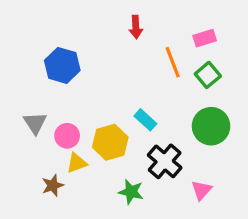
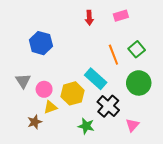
pink rectangle: (205, 38) -> (121, 16), moved
orange line: (173, 62) -> (113, 55), moved
cyan rectangle: (145, 120) -> (96, 79), size x1.5

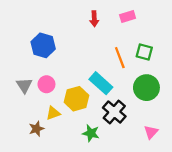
green square: (137, 49) -> (144, 52), turned -35
pink circle: (44, 89) -> (46, 84), moved
pink triangle: (132, 125) -> (151, 132), moved

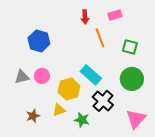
orange line: (120, 58) -> (100, 38), moved
gray triangle: (24, 85) -> (22, 77), turned 49
yellow triangle: (53, 113) -> (59, 110), moved
pink triangle: (151, 132) -> (136, 119), size x1.5

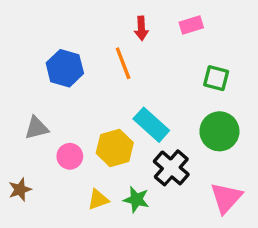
orange line: (100, 38) -> (123, 63), moved
pink circle: (42, 76) -> (70, 156), moved
yellow triangle: (59, 110) -> (98, 200), moved
brown star: (33, 116) -> (20, 190), moved

